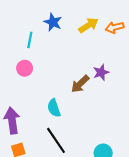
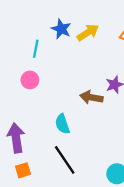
yellow arrow: (88, 25) -> (88, 32), moved
brown arrow: (80, 84) -> (91, 97), turned 54

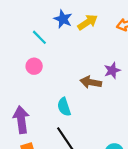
cyan line: (36, 49) -> (39, 37), turned -56

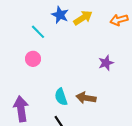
brown arrow: (91, 82) -> (86, 98), moved

